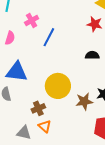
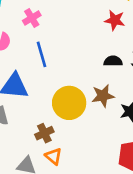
blue line: (49, 37) -> (42, 54), moved, turned -42
brown star: (84, 101) -> (103, 96), moved

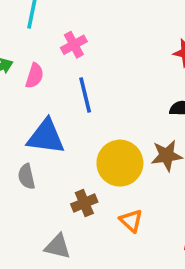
orange triangle: (53, 156) -> (131, 221), moved

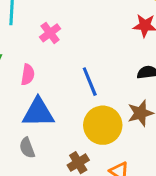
pink semicircle: (35, 76) -> (28, 75), moved
blue line: (85, 95) -> (90, 82), moved

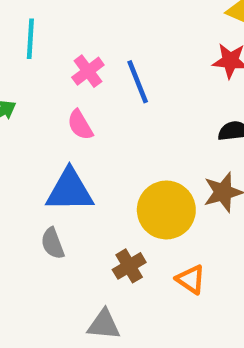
pink semicircle: (28, 75) -> (80, 125), moved, turned 140
blue line: (90, 82) -> (138, 82), moved

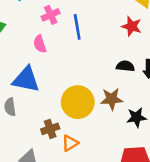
orange triangle: (191, 279) -> (70, 143), moved, turned 42

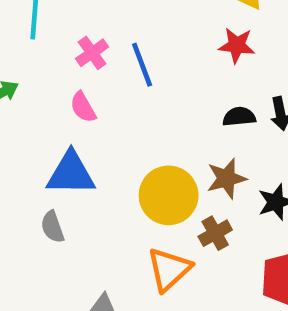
brown cross: (50, 129) -> (215, 233), moved
orange triangle: (70, 143) -> (169, 269), size x1.5

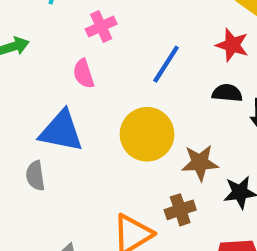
blue line: (142, 65) -> (166, 64), moved, turned 42
black semicircle: (239, 117) -> (227, 93), moved
yellow circle: (169, 195) -> (147, 134), moved

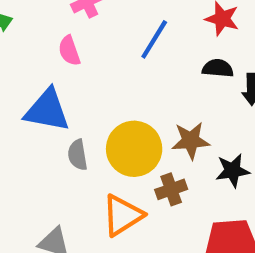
yellow circle: (147, 134) -> (134, 149), moved
gray semicircle: (35, 176) -> (78, 155), moved

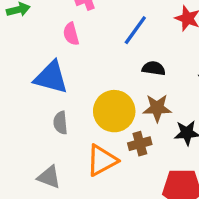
black semicircle: (218, 68) -> (154, 68), moved
gray semicircle: (78, 155) -> (60, 123), moved

